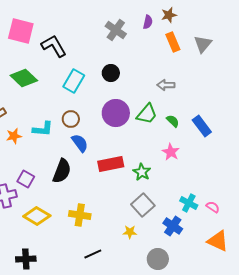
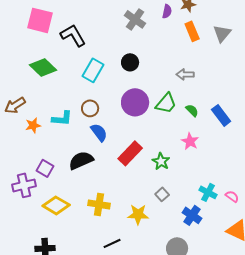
red rectangle: (111, 164) -> (130, 153), turned -35
black semicircle: (62, 171) -> (81, 160), turned -135
gray square: (143, 205) -> (162, 194), size x0.6
yellow star: (130, 232) -> (138, 214), moved, size x1.5

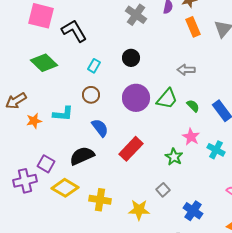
cyan rectangle: (93, 70) -> (94, 66), size x0.6
brown circle: (90, 108) -> (91, 95), moved
green star: (161, 161) -> (174, 157), moved
cyan cross: (208, 192) -> (216, 150), moved
yellow diamond: (56, 205) -> (65, 188), moved

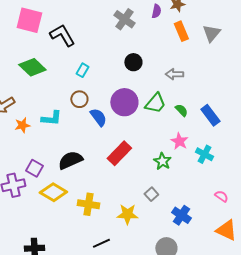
black circle: (131, 58) -> (133, 62), moved
blue semicircle: (100, 128) -> (98, 117), moved

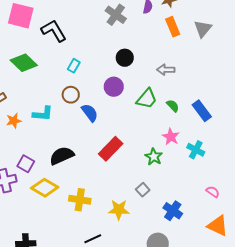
purple circle: (124, 102) -> (114, 87), moved, size x0.7

